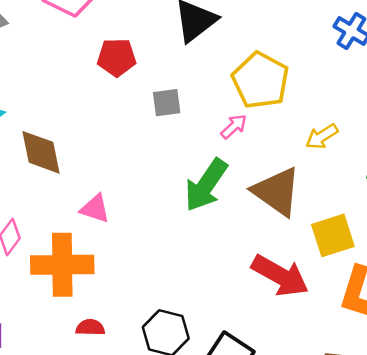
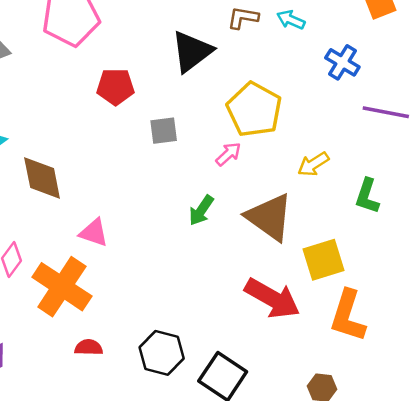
green arrow: (206, 185) -> (201, 210), size x0.6
orange cross: (62, 265) -> (62, 287), turned 34

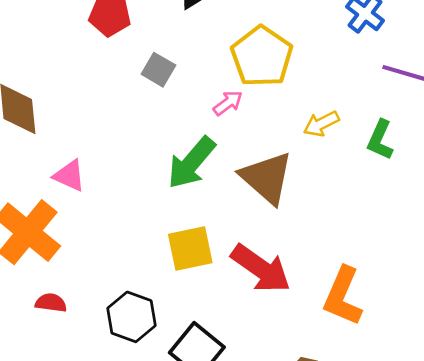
gray square: (164, 131) -> (158, 70), turned 32
green L-shape: (367, 196) -> (380, 140), moved
green arrow: (201, 210) -> (191, 163), size x1.6
yellow square: (323, 260) -> (190, 249), moved

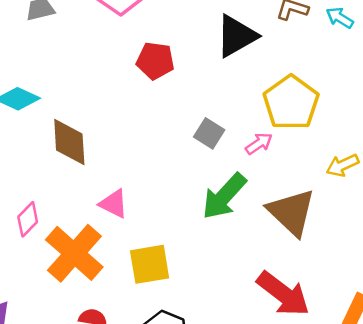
gray square: (158, 70) -> (209, 133), moved
yellow square: (190, 249) -> (150, 264), moved

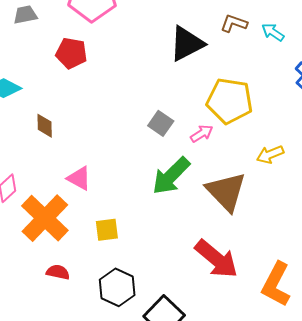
red pentagon: (155, 61) -> (71, 53), moved
yellow pentagon: (291, 103) -> (230, 101), turned -30
brown diamond: (69, 142) -> (45, 126), size x0.6
yellow square: (150, 264) -> (107, 230), size x0.7

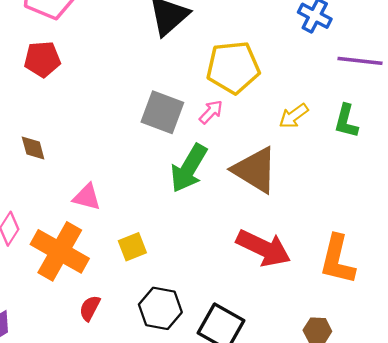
gray square: (161, 123) -> (162, 112), size x1.5
red semicircle: (58, 272) -> (90, 308), turned -60

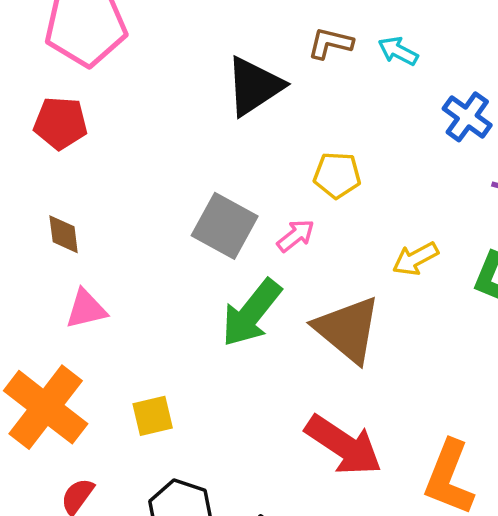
yellow pentagon: (233, 67) -> (337, 175), size x0.6
brown diamond: (33, 148) -> (64, 234), moved
pink triangle: (87, 197) -> (86, 309), moved, turned -36

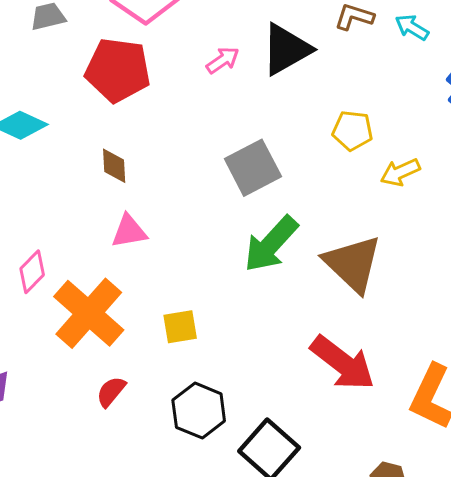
red pentagon: (61, 123) -> (118, 70), size x1.4
gray square: (225, 226) -> (253, 168), turned 30
pink arrow: (296, 236) -> (223, 60), moved
yellow arrow: (415, 259) -> (400, 172), moved

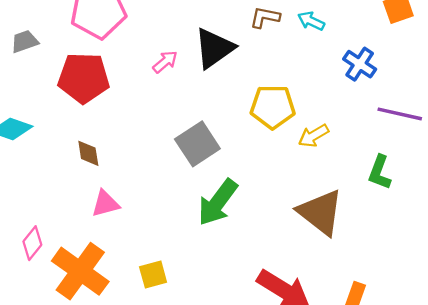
yellow pentagon: (352, 131) -> (273, 107), size x1.4
brown triangle: (353, 264) -> (320, 212), moved

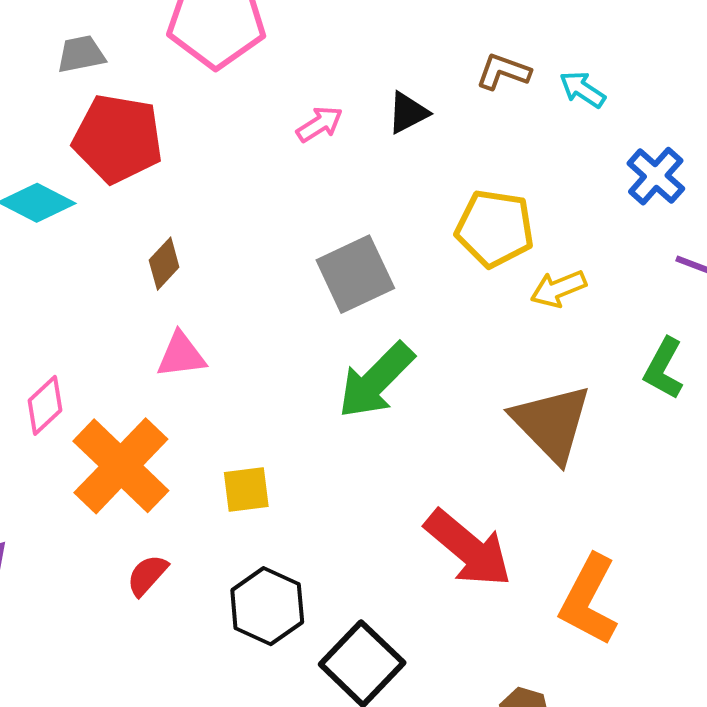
black triangle: (214, 48) -> (408, 113), size x0.6
red pentagon: (84, 78) -> (118, 139), moved
brown diamond: (88, 153) -> (164, 264), turned 44

